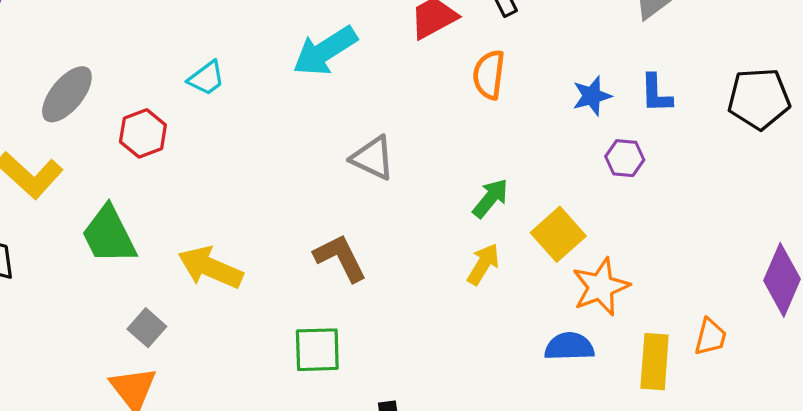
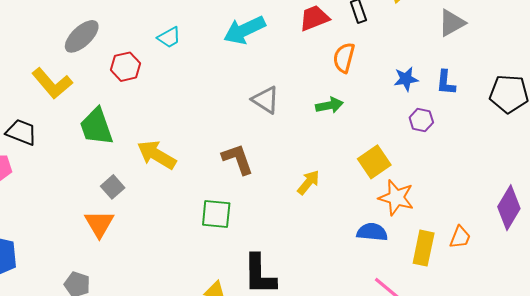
green arrow: (490, 198) -> (329, 105), moved, turned 32
yellow arrow: (483, 264) -> (308, 182), moved
orange star: (601, 287) -> (396, 198), turned 30

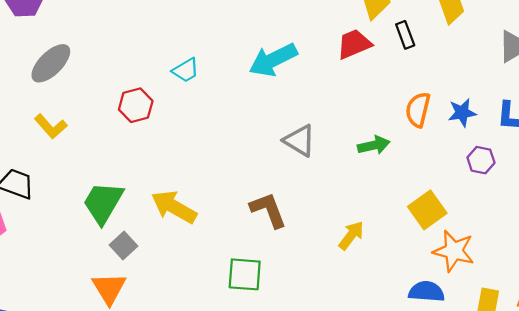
gray ellipse: (82, 36) -> (51, 63), moved
orange semicircle: (344, 58) -> (418, 110), moved
yellow L-shape: (52, 83) -> (51, 126), size x0.7
green trapezoid: (96, 127) -> (103, 203), moved, turned 51

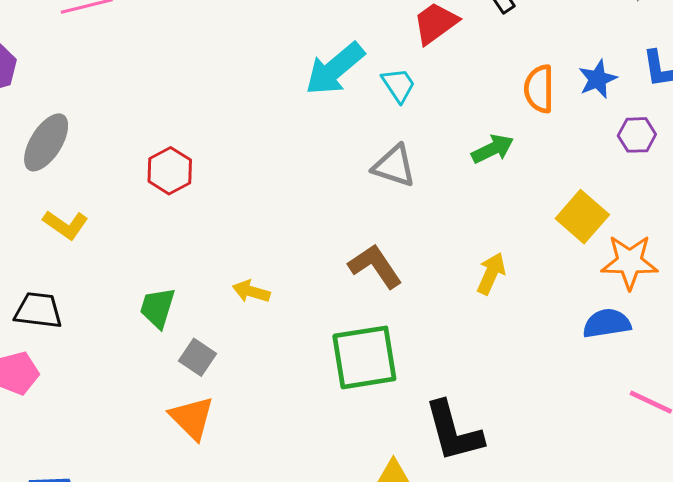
cyan trapezoid: (186, 70) -> (399, 85), moved, turned -80
green trapezoid: (103, 203) -> (157, 308), size x0.7
yellow arrow: (174, 207) -> (251, 291), size x0.6
green square: (245, 274) -> (364, 357), size x1.4

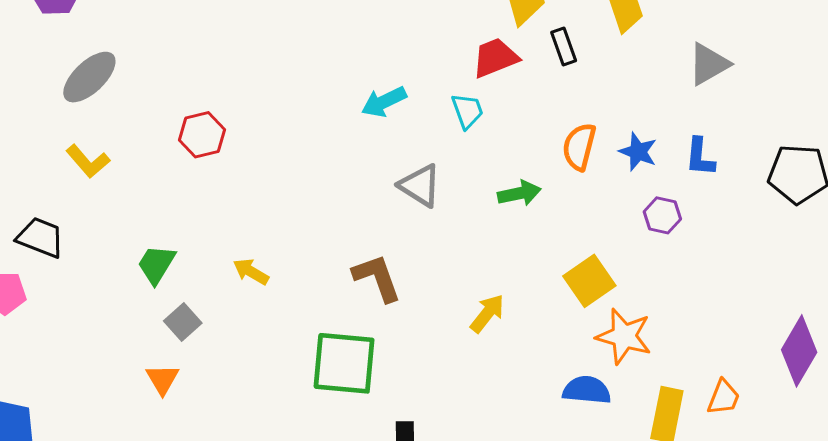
cyan arrow: (335, 69) -> (384, 102), moved, size x0.7
blue star: (598, 79) -> (638, 152), turned 30
cyan trapezoid: (399, 85) -> (467, 111), moved
orange triangle: (192, 418) -> (162, 379), size x0.7

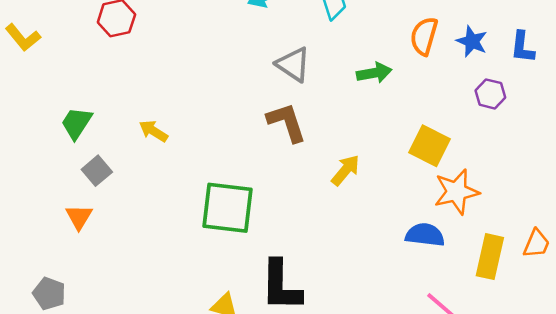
brown L-shape: (377, 278) -> (287, 122), moved
yellow square: (589, 281) -> (429, 146), turned -30
orange star: (624, 336) -> (456, 192), turned -30

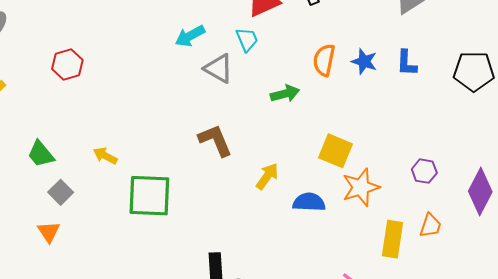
gray triangle: (293, 64) -> (219, 68), moved
purple hexagon: (490, 94) -> (424, 171), moved
green trapezoid: (76, 123) -> (41, 154), turned -68
green square: (228, 208) -> (149, 196), moved
blue semicircle: (425, 235) -> (309, 202), moved

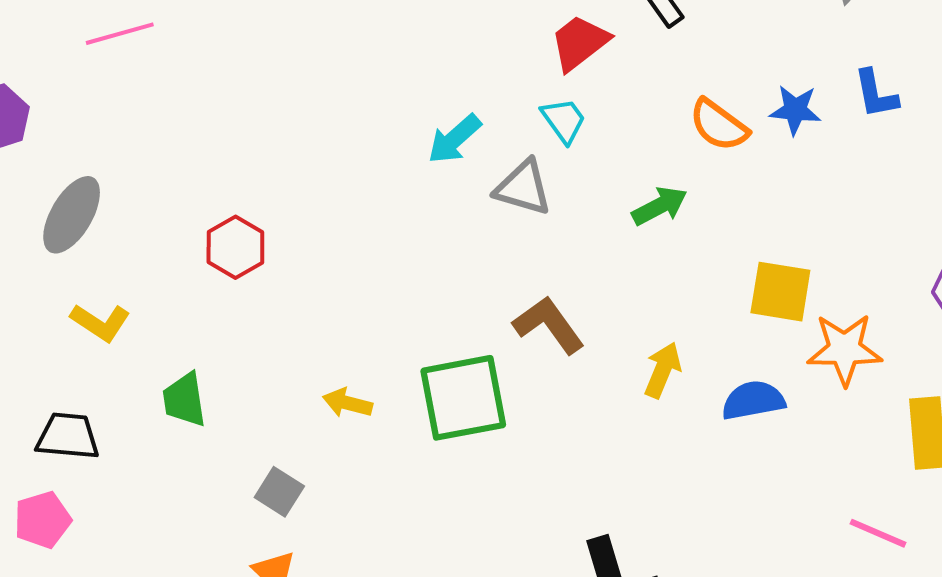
orange semicircle: (324, 60) -> (719, 125), turned -52
green trapezoid: (41, 154) -> (184, 400), moved, turned 44
orange star: (361, 187) -> (844, 349), turned 30
green square: (149, 196) -> (463, 398), moved

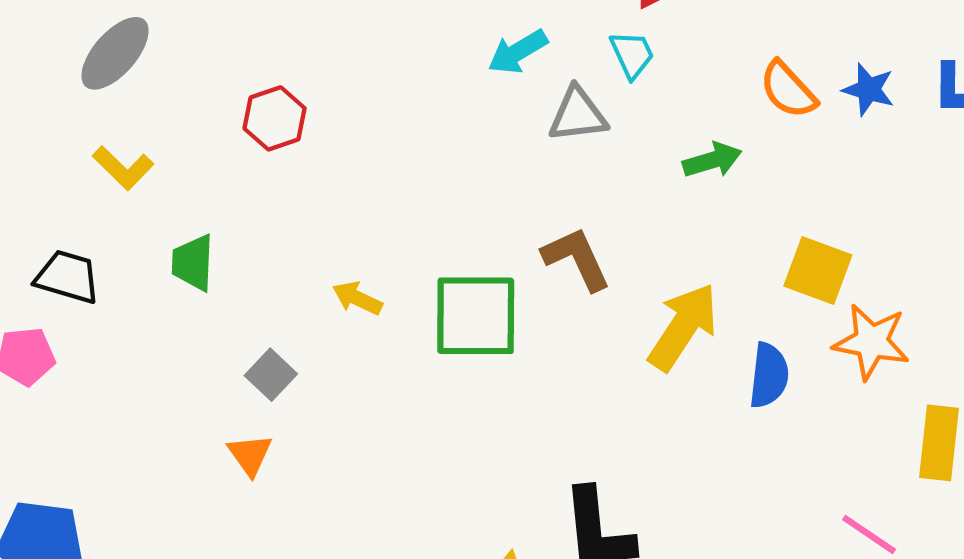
gray triangle: (523, 188) -> (578, 115), turned -34
yellow arrow: (663, 370) -> (683, 327), size x1.6
blue semicircle: (753, 400) -> (769, 375), turned 96

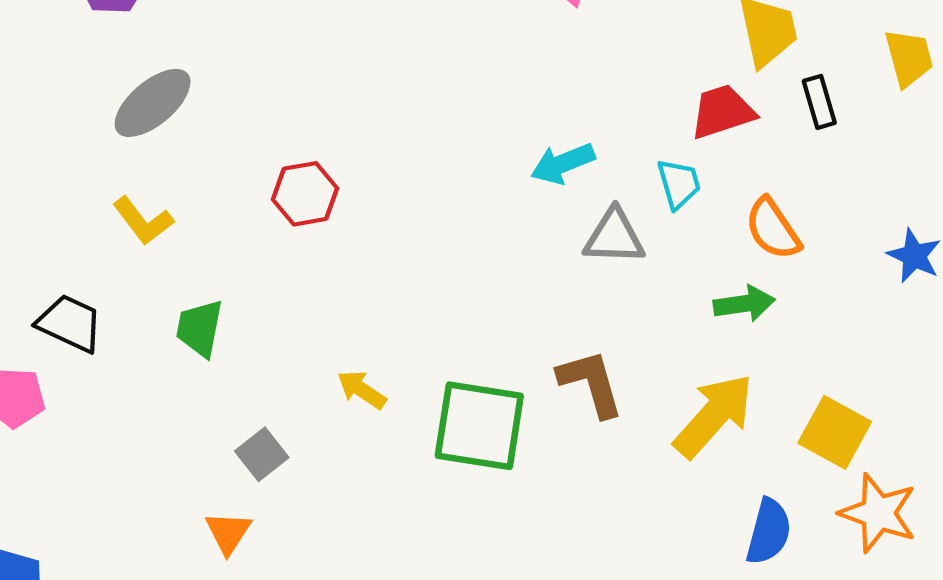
orange semicircle: (788, 90) -> (773, 229), moved
yellow arrow: (683, 327) -> (714, 416), moved

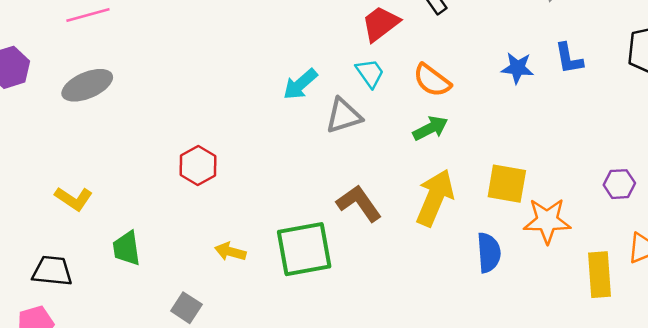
gray ellipse: (153, 103) -> (87, 85), moved, turned 36
red hexagon: (305, 194) -> (198, 165), moved

